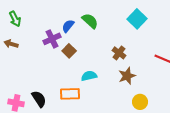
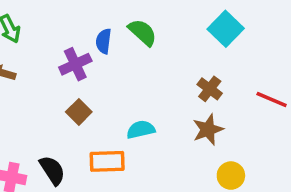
blue semicircle: (68, 26) -> (104, 41), turned -32
brown square: (69, 51) -> (79, 112), moved
brown cross: (119, 53) -> (210, 89), moved

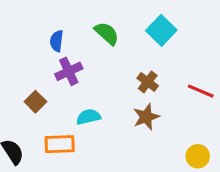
green semicircle: (142, 32) -> (107, 33), moved
purple cross: (75, 64) -> (69, 71), moved
yellow circle: (231, 176) -> (198, 156), moved

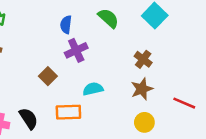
red line: (201, 91) -> (184, 103), moved
yellow circle: (198, 156) -> (144, 122), moved

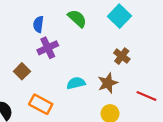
brown cross: (143, 59) -> (122, 56), moved
cyan semicircle: (93, 89) -> (76, 83), moved
orange rectangle: (68, 112) -> (41, 104), turned 30

